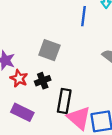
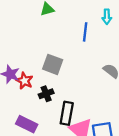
red star: (19, 78) -> (24, 81), moved

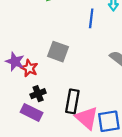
black cross: (46, 94) -> (38, 94), moved

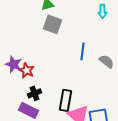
blue line: (91, 18) -> (82, 51), moved
gray square: (58, 52) -> (52, 24), moved

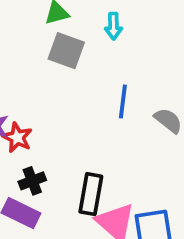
cyan arrow: (102, 11) -> (113, 26), moved

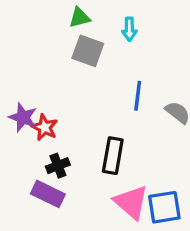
black rectangle: (91, 194) -> (113, 156), moved

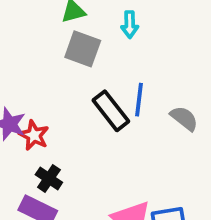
black rectangle: (113, 156) -> (111, 111), moved, turned -48
black cross: (58, 166) -> (49, 178), turned -35

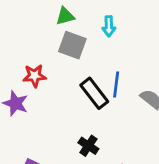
red star: (34, 135) -> (34, 76), moved, turned -30
black cross: (49, 178) -> (88, 146), moved

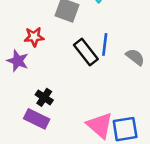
black cross: (88, 146) -> (44, 97), moved

